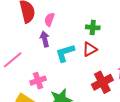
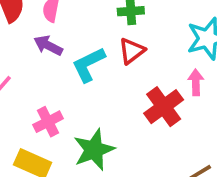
purple arrow: (45, 39) -> (48, 46), turned -42

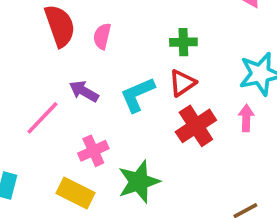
purple arrow: (48, 46) -> (84, 91), moved
red cross: (164, 107) -> (196, 126), moved

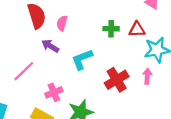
red triangle: (182, 83) -> (137, 29), moved, turned 30
purple arrow: (84, 91) -> (50, 46), moved

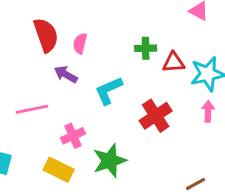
red triangle: (137, 29) -> (174, 62), moved
pink line: (24, 71) -> (32, 109), turned 35
pink arrow: (147, 76) -> (208, 111), moved

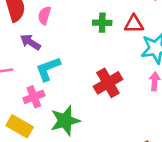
red triangle: (174, 62) -> (134, 24), moved
cyan L-shape: (109, 91) -> (48, 69), moved

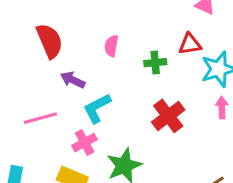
pink semicircle: (44, 15) -> (111, 46), moved
green cross: (102, 23) -> (155, 63), moved

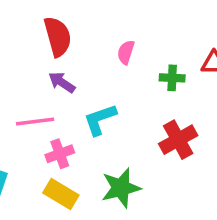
purple arrow: (73, 80) -> (62, 82), moved
pink cross: (85, 143) -> (60, 154), moved

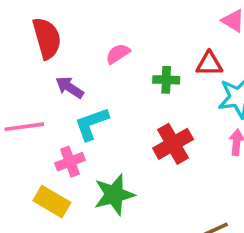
pink semicircle: (126, 52) -> (118, 54), turned 40
purple arrow: (62, 82) -> (70, 87), moved
pink cross: (60, 154) -> (70, 162), moved

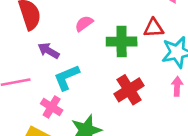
green cross: (166, 80) -> (122, 42), size x1.5
pink cross: (70, 162) -> (52, 107), turned -35

